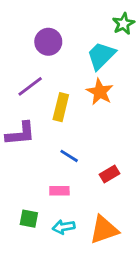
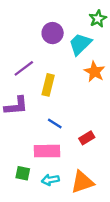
purple circle: (48, 42) -> (53, 33), moved
orange star: (100, 92) -> (94, 72), moved
pink rectangle: (59, 191) -> (47, 151), size x1.6

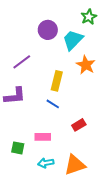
yellow rectangle: (48, 85) -> (57, 81), moved
blue line: (55, 124) -> (53, 104), moved
pink rectangle: (47, 151) -> (43, 137), size x0.7
green square: (23, 173) -> (18, 148), moved

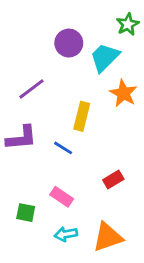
blue line: (53, 104) -> (63, 148), moved
pink rectangle: (43, 137) -> (62, 197), turned 35

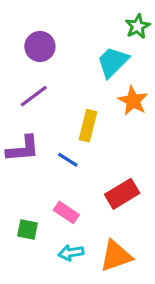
purple circle: (69, 43) -> (40, 46), moved
red rectangle: (113, 179) -> (122, 194), size x1.5

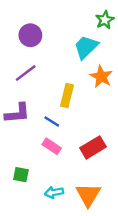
pink rectangle: (66, 212) -> (52, 146), moved
orange triangle: (116, 256) -> (88, 195), turned -40

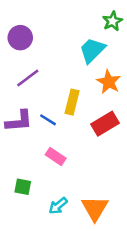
purple circle: (30, 35) -> (20, 38), moved
blue line: (52, 121) -> (48, 120), moved
red rectangle: (93, 147) -> (105, 124), moved
cyan arrow: (54, 192) -> (58, 206), turned -30

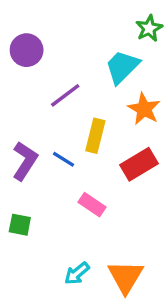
purple line: (28, 78) -> (65, 95), moved
purple L-shape: (19, 121) -> (25, 161), turned -52
pink rectangle: (56, 156) -> (92, 205), moved
green square: (23, 187) -> (20, 225), moved

